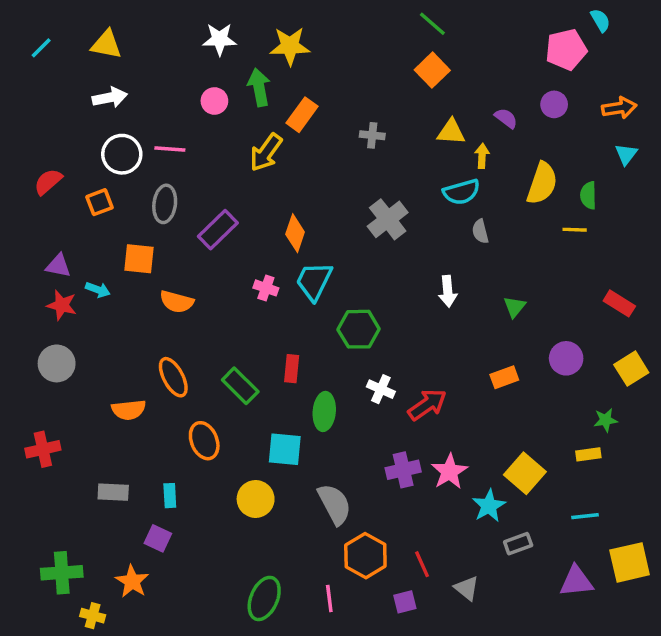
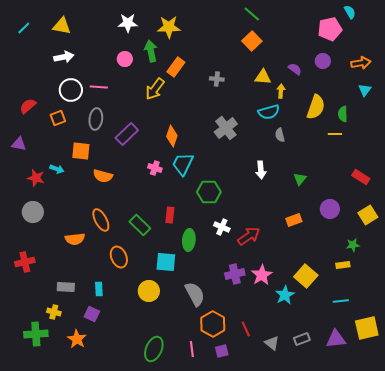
purple triangle: (58, 266) -> (19, 144), moved
gray rectangle: (518, 544) -> (302, 339), moved
purple square: (405, 602) -> (222, 351), moved
yellow cross: (93, 616) -> (54, 312), moved

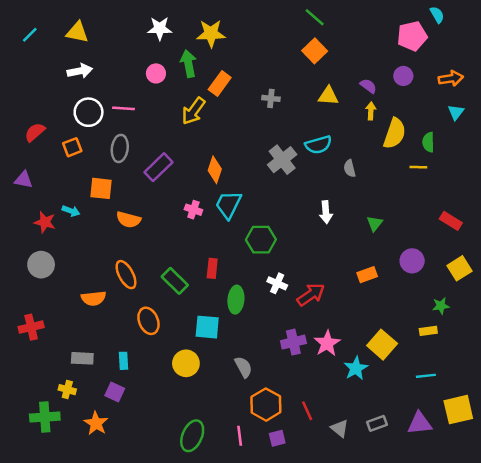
yellow arrow: (281, 91) -> (371, 111), moved
cyan semicircle: (269, 112) -> (318, 145), moved
gray semicircle: (195, 294) -> (243, 367), size x0.7

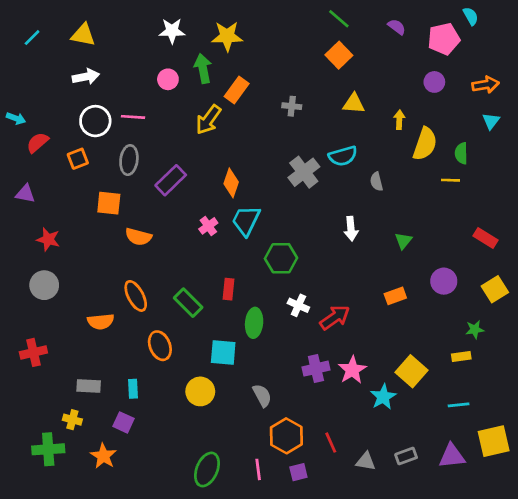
purple semicircle: (368, 86) -> (397, 27), moved
pink cross: (193, 210) -> (208, 226), turned 35
cyan arrow: (71, 211) -> (16, 118), moved
gray triangle: (340, 428) -> (366, 461), turned -30

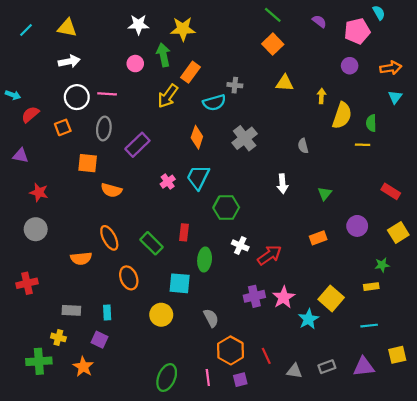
cyan semicircle: (343, 156) -> (214, 103), moved
orange diamond: (231, 183) -> (197, 137), moved
yellow square: (494, 441) -> (397, 355), size x0.7

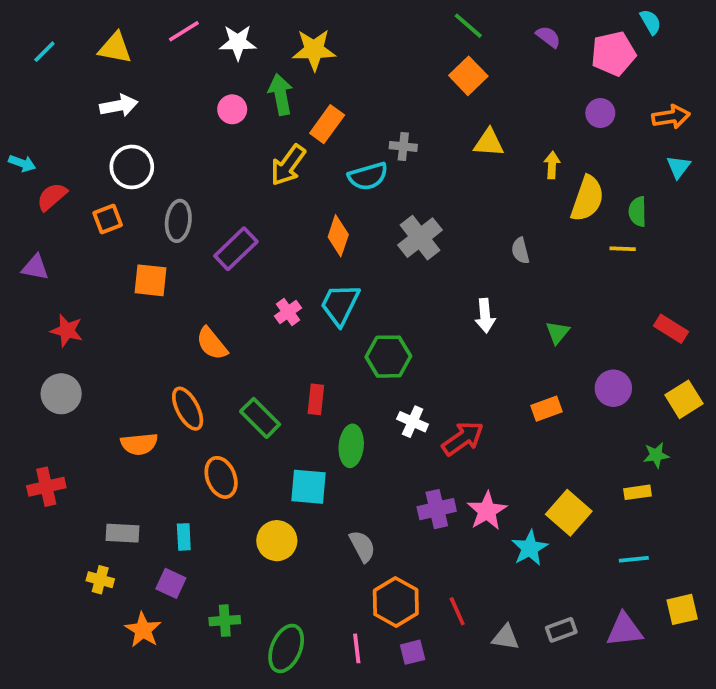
pink line: (107, 94) -> (184, 31), moved, turned -36
orange semicircle: (111, 190) -> (212, 344), moved, turned 36
green cross: (39, 361) -> (225, 621), moved, size x0.7

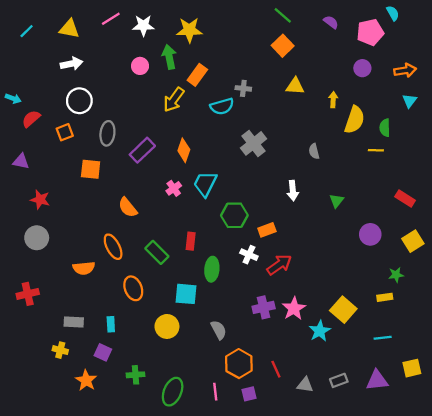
orange diamond: (338, 236) -> (184, 150), moved
orange rectangle: (546, 409) -> (267, 230), moved

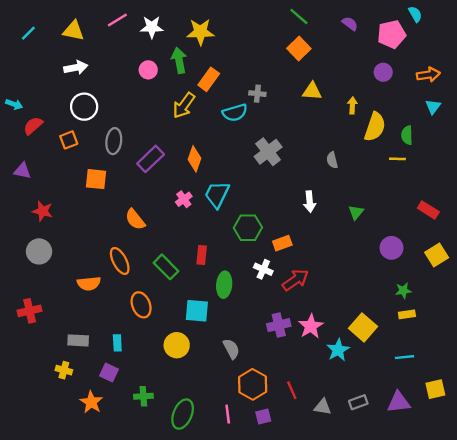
green star: (396, 275) -> (403, 291), moved

